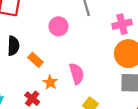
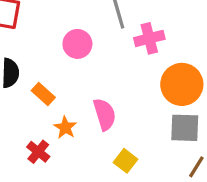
pink cross: (122, 24) -> (149, 38), moved

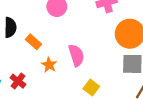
red cross: (38, 152) -> (18, 81), moved

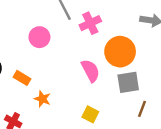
pink semicircle: (76, 55) -> (90, 71), moved

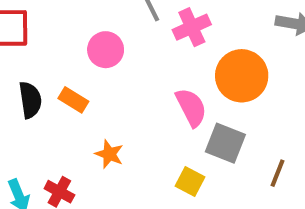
orange rectangle: (22, 78) -> (73, 100), moved
gray square: (128, 82) -> (225, 143), moved, turned 30

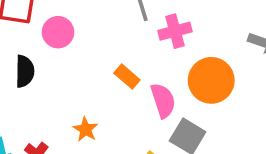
pink circle: (106, 50) -> (58, 32), moved
orange rectangle: (73, 100) -> (127, 76), moved

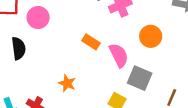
orange circle: (211, 80) -> (151, 36), size x0.7

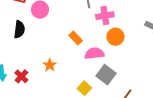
orange circle: (151, 36) -> (115, 37), moved
pink semicircle: (119, 55) -> (94, 53), turned -84

